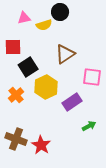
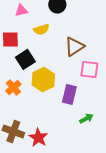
yellow semicircle: (44, 25) -> (41, 29), moved
brown triangle: (65, 54) -> (74, 46), moved
purple rectangle: (72, 102) -> (69, 94), turned -42

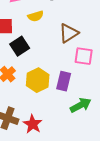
yellow hexagon: (43, 79) -> (38, 80), moved
green arrow: (86, 118) -> (81, 105), size x1.5

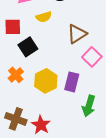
pink square: (84, 56) -> (92, 57), turned 36
green arrow: (81, 105) -> (89, 106), turned 135

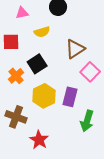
black square: (28, 47) -> (37, 64), moved
orange cross: (16, 75) -> (16, 76), moved
brown cross: (16, 119) -> (16, 117), moved

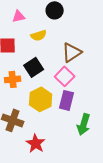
pink square: (90, 72) -> (65, 76), moved
orange cross: (16, 76) -> (13, 79), turned 35

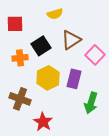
yellow semicircle: (39, 35) -> (55, 14), moved
brown triangle: (72, 52) -> (71, 40), moved
pink square: (65, 76) -> (95, 55), moved

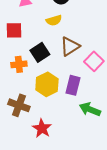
green arrow: (91, 103) -> (90, 109), turned 95

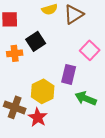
brown triangle: (70, 46) -> (74, 14), moved
yellow hexagon: (47, 84) -> (43, 91), moved
brown cross: (19, 105) -> (15, 107), moved

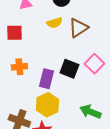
black square: (36, 41) -> (69, 69), moved, turned -36
purple rectangle: (69, 74) -> (46, 79), moved

